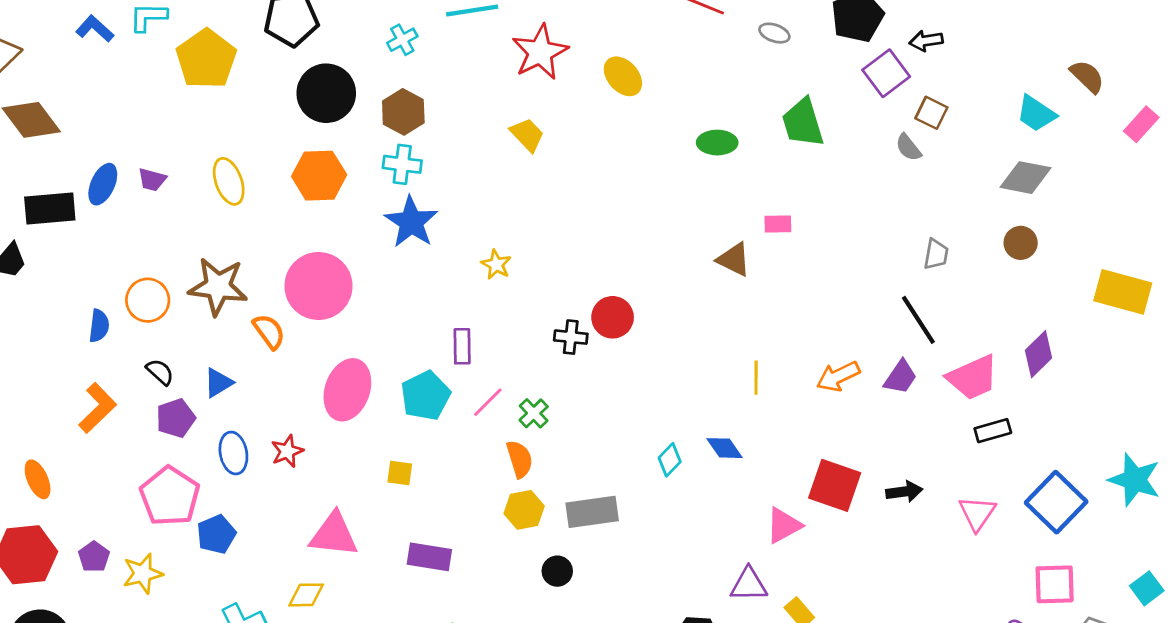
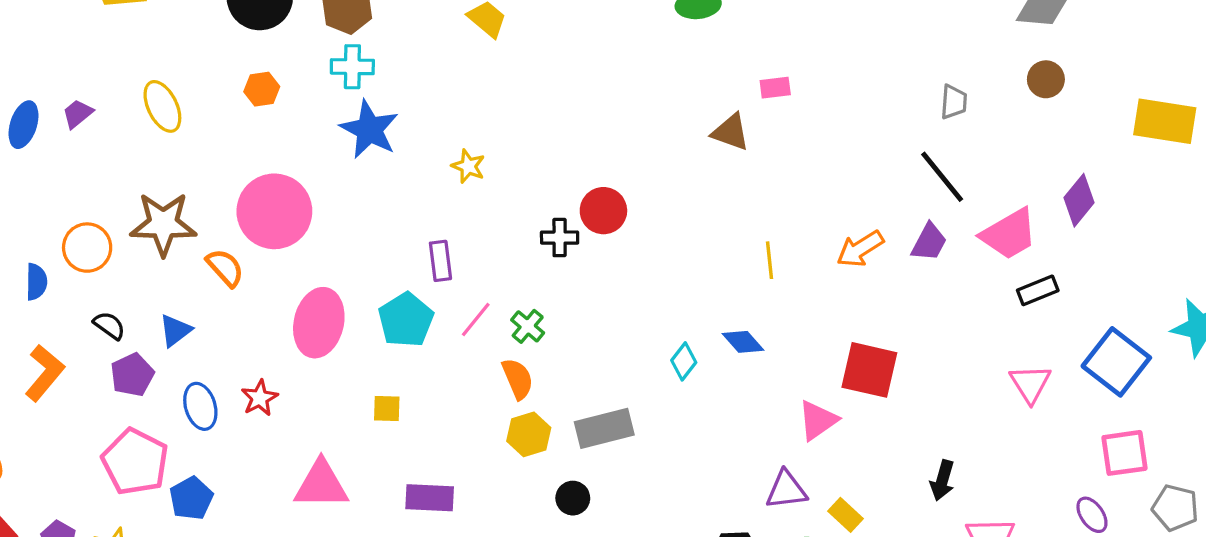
orange hexagon: (319, 176) -> (262, 89), size x0.6
purple trapezoid: (152, 180) -> (78, 114), turned 132
black arrow: (904, 492) -> (942, 480), moved, turned 120

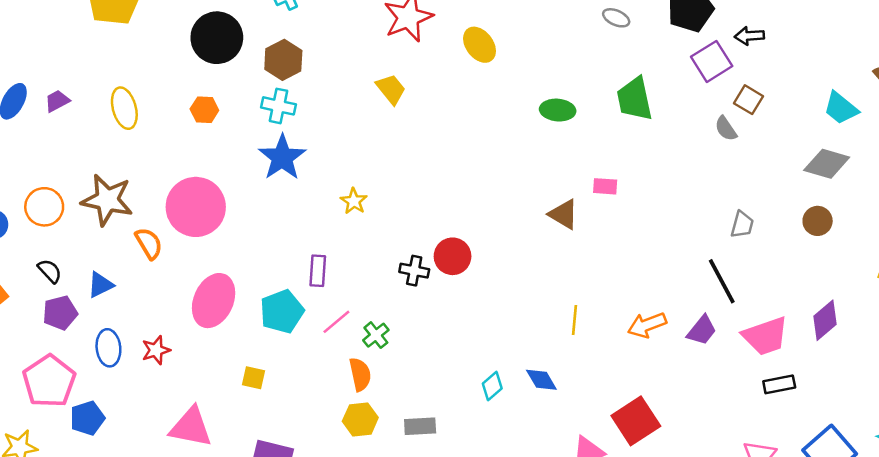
red square: (869, 370) -> (636, 421), turned 33
gray rectangle: (604, 428) -> (420, 426), size x0.7

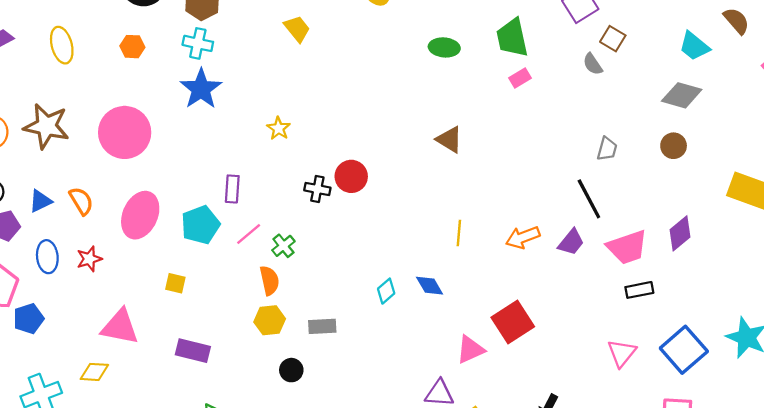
pink rectangle: (605, 186) -> (520, 78), moved, turned -35
yellow star: (354, 201) -> (279, 128), moved
orange semicircle: (149, 243) -> (81, 201), moved

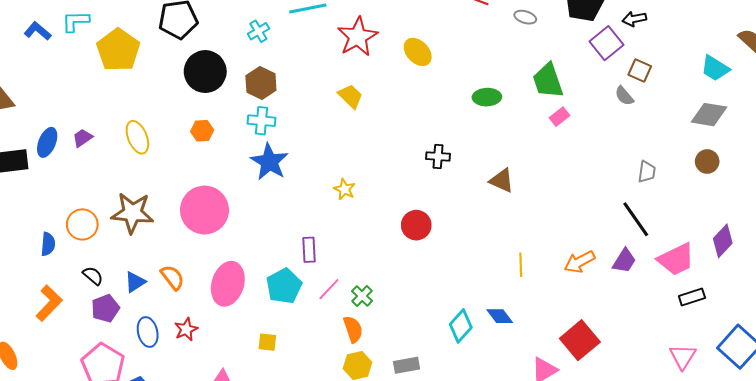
black cross: (317, 189) -> (438, 156), moved
cyan diamond: (386, 291) -> (461, 326), size x1.4

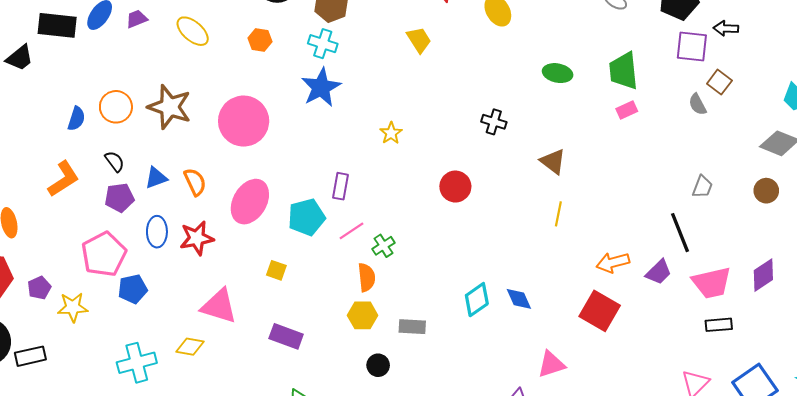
purple square: (606, 43) -> (692, 46), turned 32
yellow ellipse: (137, 137) -> (193, 31), turned -40
yellow line: (521, 265) -> (558, 214), moved
red star: (186, 329) -> (197, 238), size x1.4
red square: (580, 340) -> (600, 311), moved, turned -33

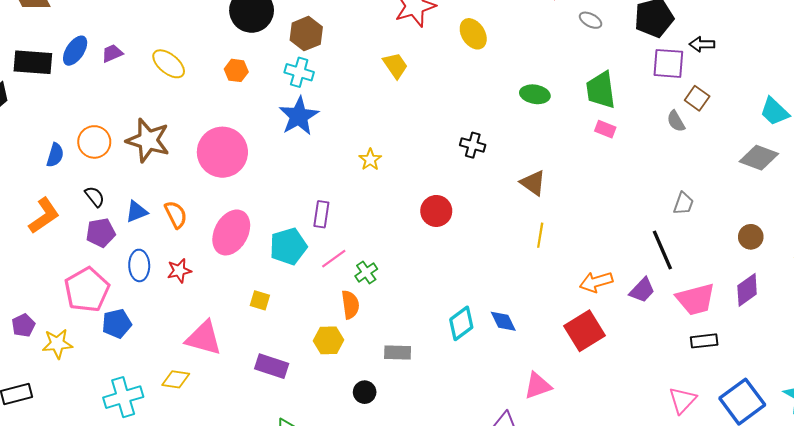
pink rectangle: (627, 110) -> (605, 129), turned 48
brown circle: (766, 191) -> (751, 237), moved
red star: (197, 238) -> (179, 271), size x0.7
red square: (600, 311) -> (584, 331), turned 30
yellow hexagon: (363, 315) -> (329, 340), moved

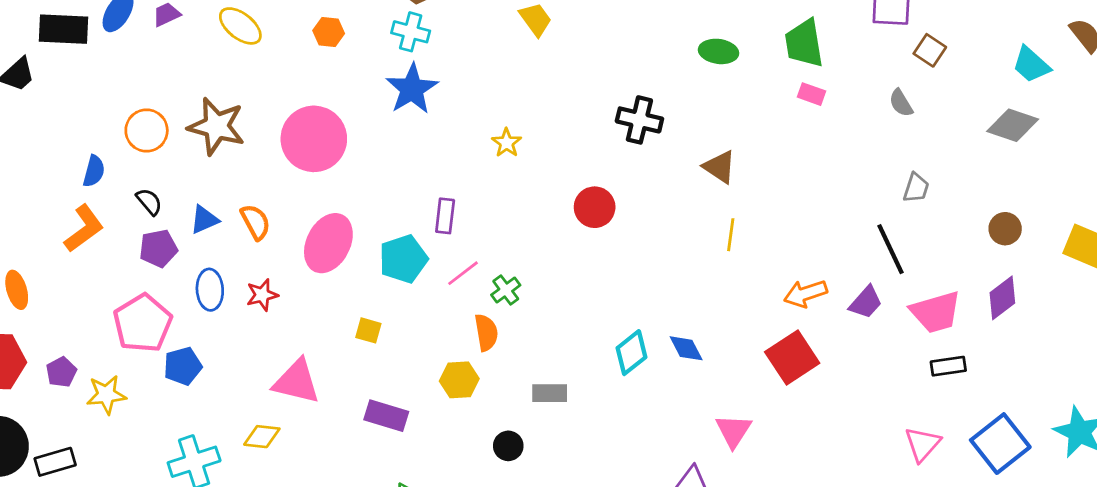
gray semicircle: (676, 121) -> (901, 103), moved
black cross: (473, 145) -> (639, 120), size x1.4
blue semicircle: (55, 155) -> (94, 171), moved
pink triangle: (538, 386) -> (733, 431), turned -36

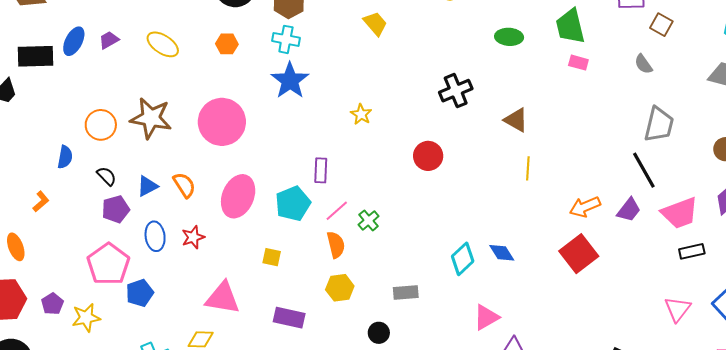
black cross: (639, 120) -> (456, 91), turned -32
gray trapezoid: (916, 188) -> (659, 125), size x1.6
orange L-shape: (84, 228) -> (41, 201), moved, size x0.6
orange semicircle: (486, 333) -> (336, 245), moved
pink triangle: (733, 431) -> (486, 317), moved, turned 32

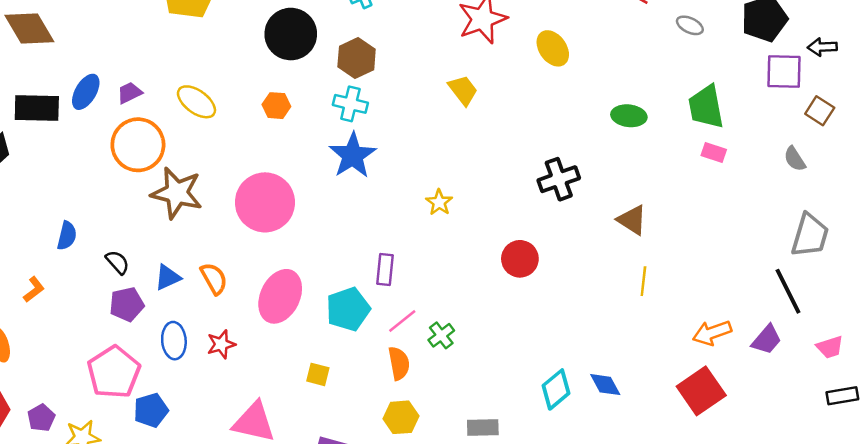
orange circle: (101, 125) -> (138, 145), moved, size x1.4
pink trapezoid: (680, 213) -> (830, 347), size x0.6

